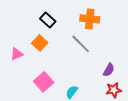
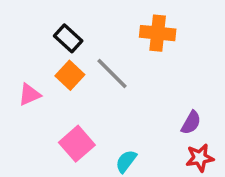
black rectangle: (48, 20) -> (68, 38), moved
gray line: (81, 44) -> (112, 73), moved

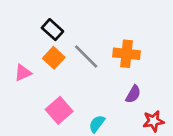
orange cross: (158, 33) -> (126, 54), moved
purple semicircle: (191, 123) -> (133, 94), moved

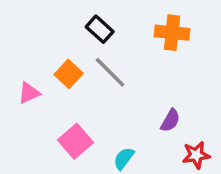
black rectangle: (52, 30) -> (100, 29), moved
orange cross: (126, 54) -> (172, 33), moved

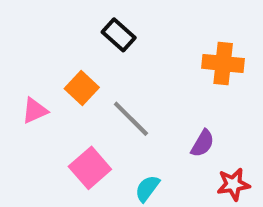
orange cross: (172, 33) -> (223, 63), moved
gray line: (110, 72) -> (131, 119), moved

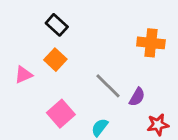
black rectangle: (119, 35) -> (57, 25), moved
gray line: (131, 119) -> (108, 86), moved

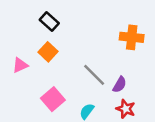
red star: (158, 125) -> (126, 109), moved, turned 30

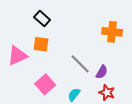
orange square: (48, 52) -> (41, 44), turned -35
pink triangle: (20, 65) -> (17, 56), size x1.5

